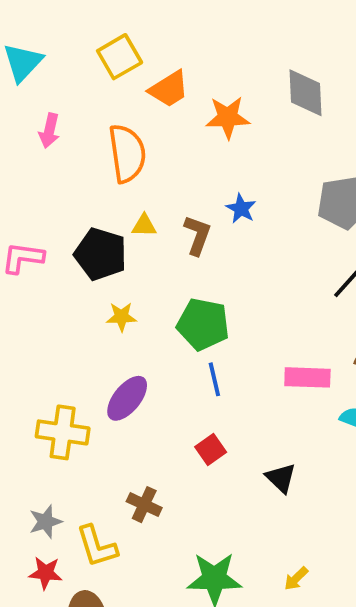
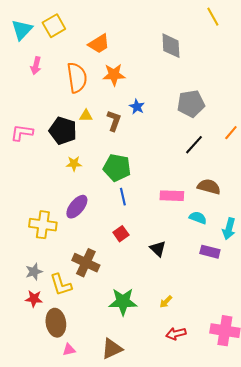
yellow square: (120, 57) -> (54, 26), moved
orange star: (228, 117) -> (114, 75), moved
brown cross: (144, 505) -> (86, 263), size x1.5

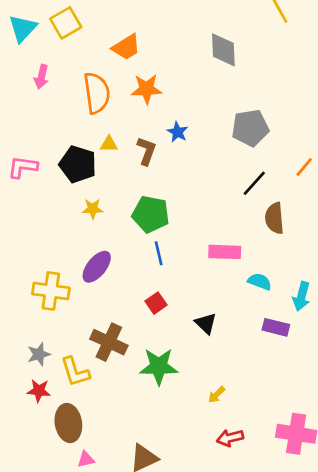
brown semicircle: (209, 187) -> (275, 218), moved, turned -110
green star: (123, 302) -> (159, 366), moved

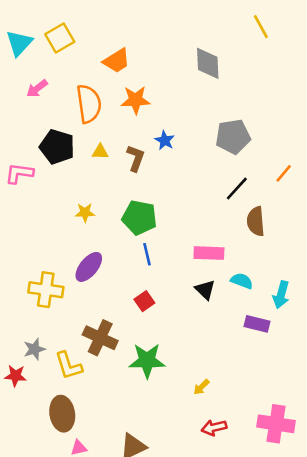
pink arrow: (41, 77) -> (37, 89), turned 40
black pentagon: (78, 164) -> (57, 147), moved
black triangle: (206, 323) -> (205, 290), moved
red star: (39, 391) -> (15, 376), moved

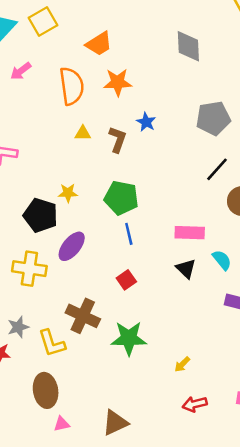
black pentagon: (57, 147) -> (41, 215), moved
cyan semicircle: (242, 281) -> (222, 260), turned 30

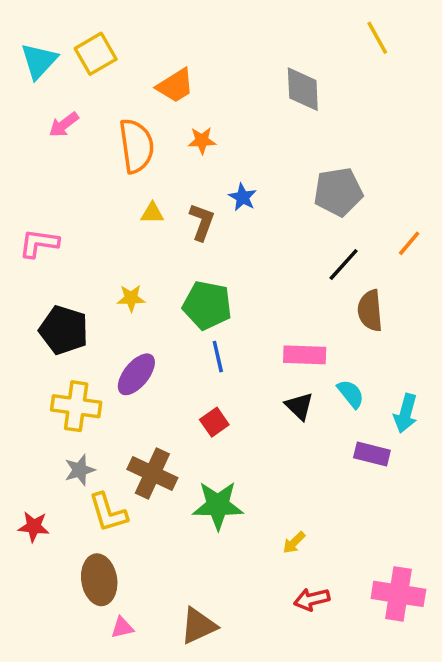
orange star: (118, 82) -> (202, 141), size x0.7
black pentagon: (41, 215) -> (64, 330), moved
gray star: (18, 327) -> (80, 470), moved

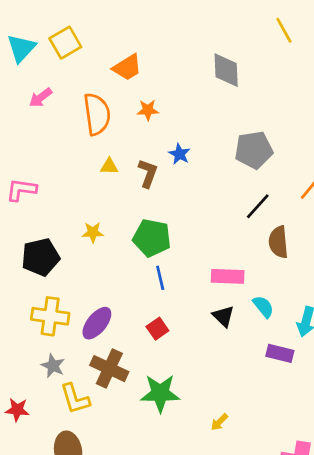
black pentagon: (64, 330) -> (41, 257), turned -30
purple ellipse: (136, 374) -> (97, 323), moved
gray star: (80, 470) -> (53, 366), turned -30

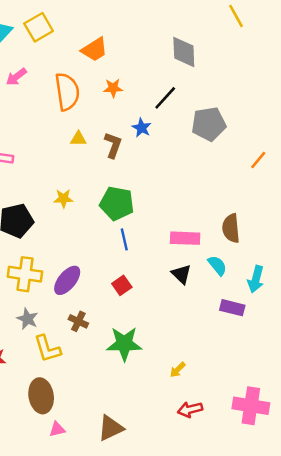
black line: (258, 206) -> (165, 98), moved
brown semicircle: (278, 242) -> (231, 228), moved
brown cross: (109, 369) -> (78, 321), size x0.6

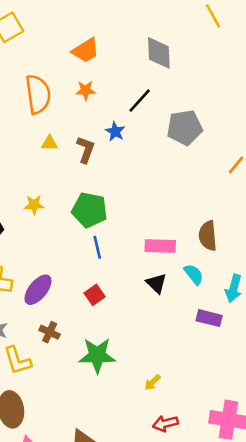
orange trapezoid: (94, 50) -> (86, 50), moved

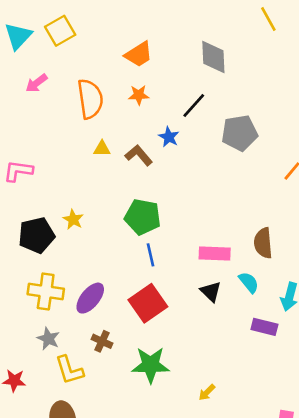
brown L-shape: (86, 149) -> (139, 155), turned -60
yellow star: (34, 205) -> (73, 219), moved, turned 30
red square: (95, 295) -> (148, 303), size x1.8

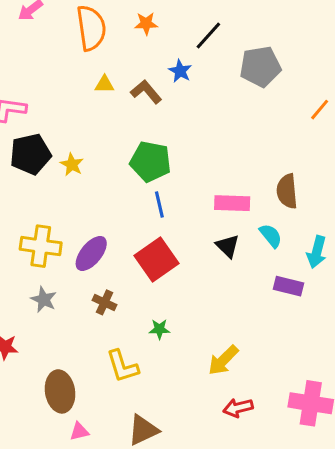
black pentagon: (36, 235) -> (30, 154), moved
green star: (150, 365) -> (159, 329), size x0.5
yellow L-shape: (69, 370) -> (122, 366), moved
yellow arrow: (207, 392) -> (223, 360), size x1.6

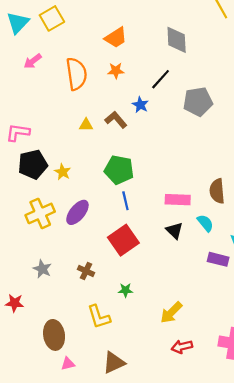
yellow triangle: (105, 84) -> (86, 125), moved
yellow cross: (41, 246) -> (40, 213), moved, turned -32
purple ellipse: (91, 253) -> (77, 212), moved

